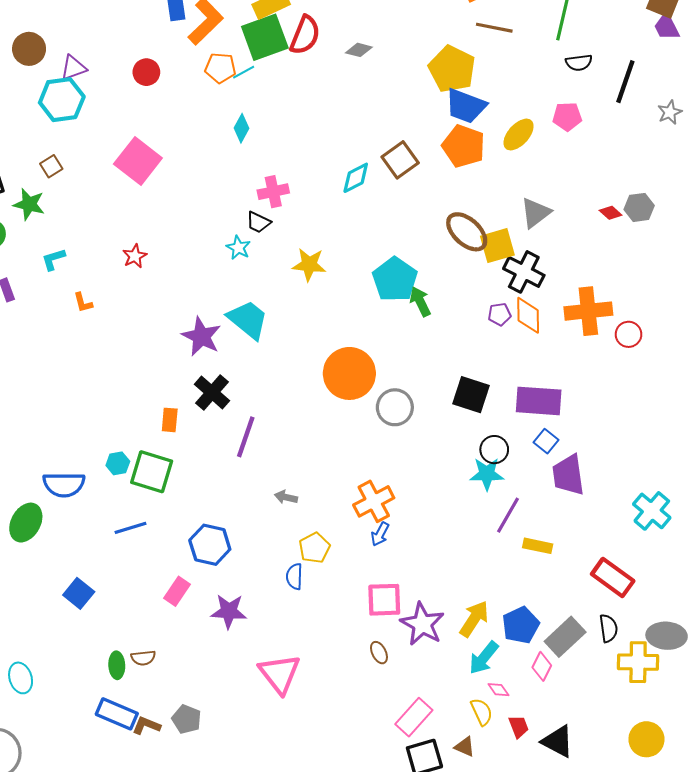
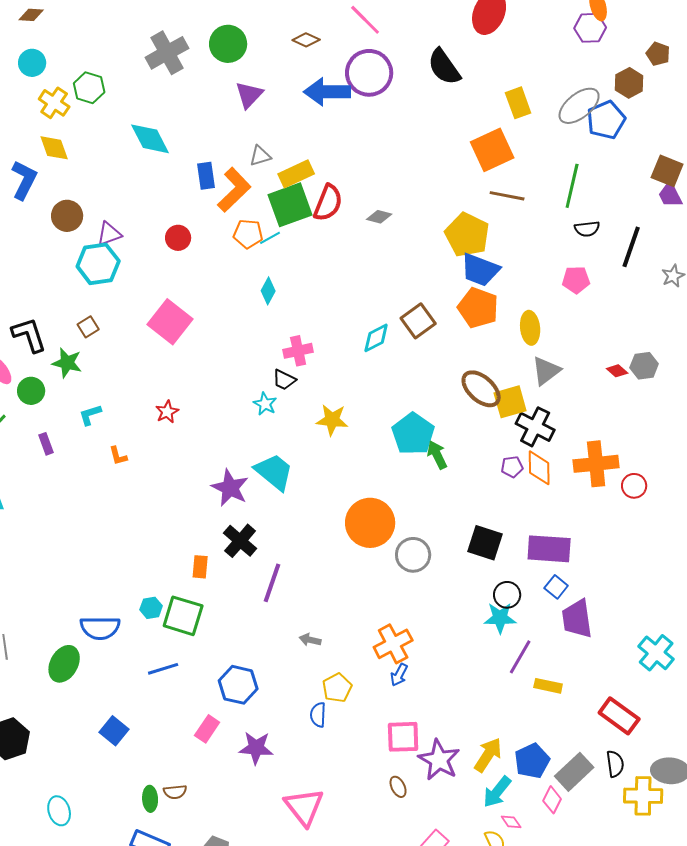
yellow ellipse: (519, 135) -> (530, 328), moved, turned -48

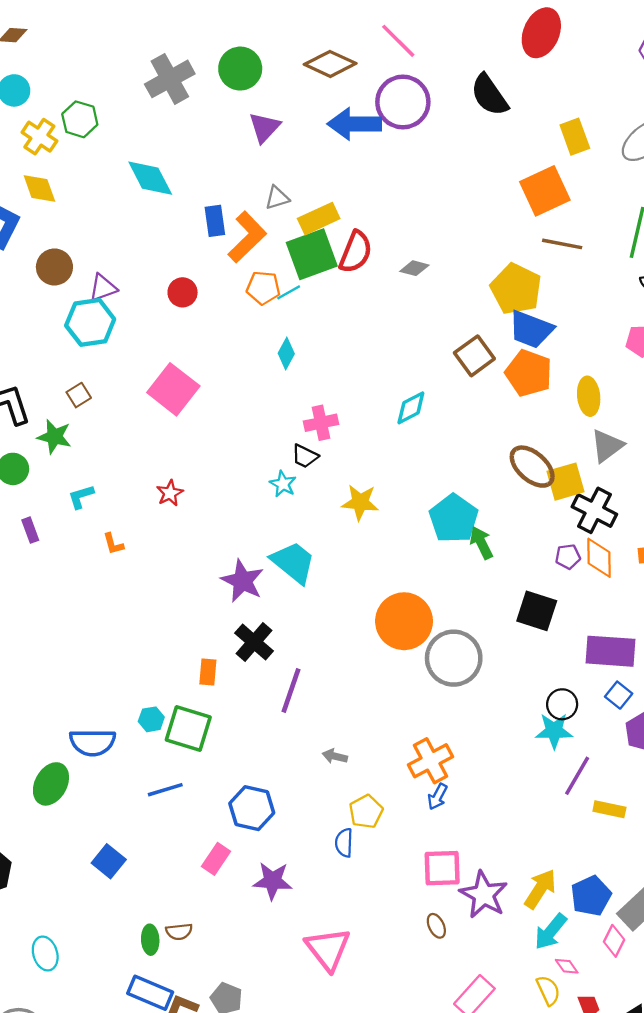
brown diamond: (306, 40) -> (330, 64), size x1.6
brown square: (418, 321) -> (474, 356), moved
black square: (485, 543) -> (537, 611), moved
gray circle: (413, 555) -> (454, 658), size x1.4

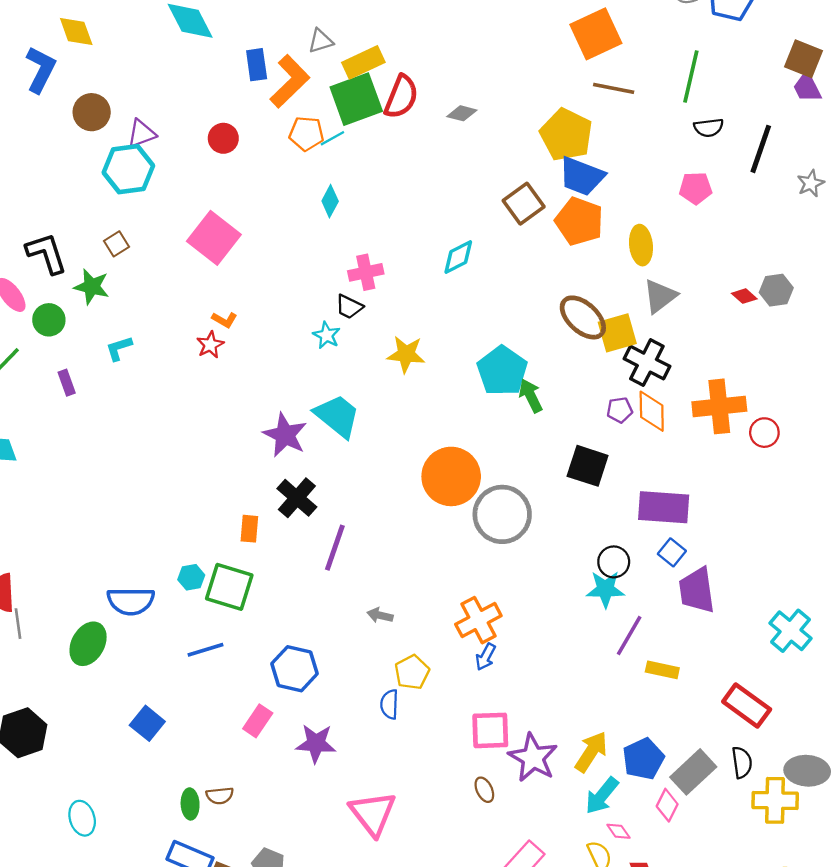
orange L-shape: (113, 544) -> (224, 320), moved, turned -45

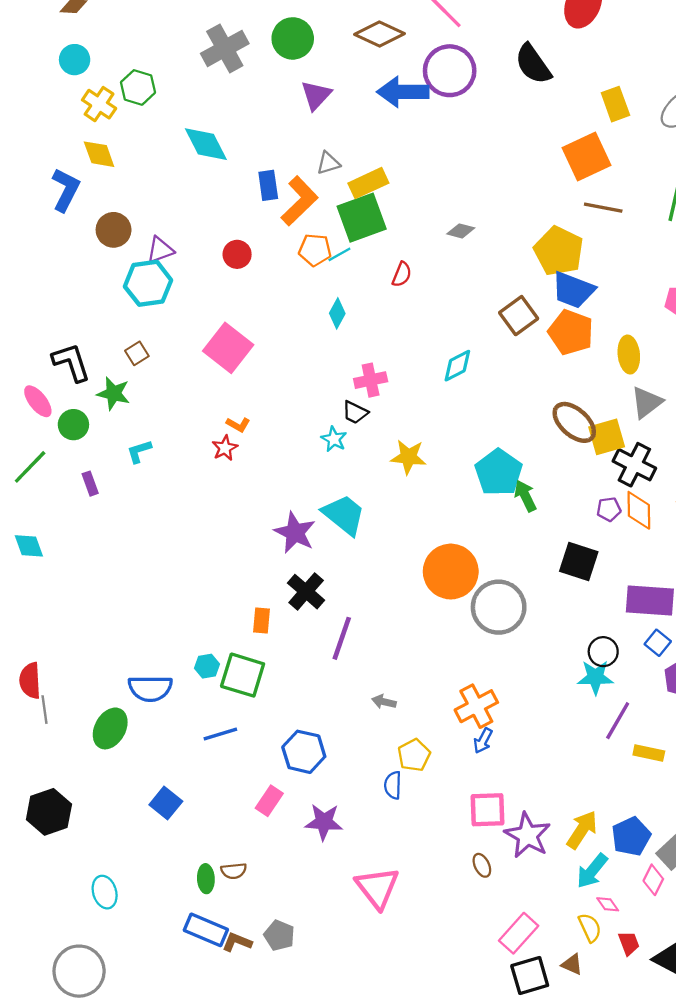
red semicircle: (401, 97) -> (402, 274), moved, size x0.6

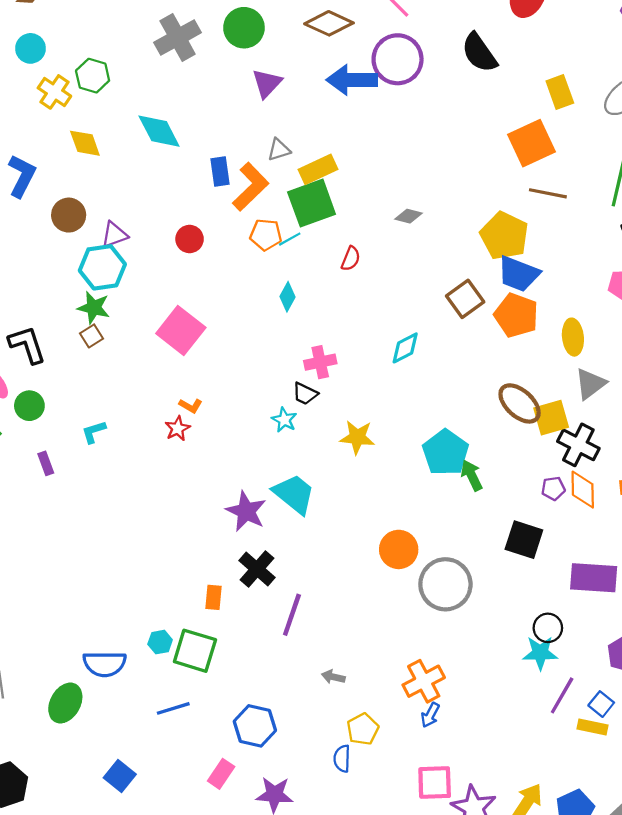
yellow diamond: (99, 154) -> (85, 143), moved
green star: (114, 393) -> (94, 308), moved
orange circle: (451, 572) -> (399, 549), size x0.7
blue square: (658, 643) -> (601, 704), moved

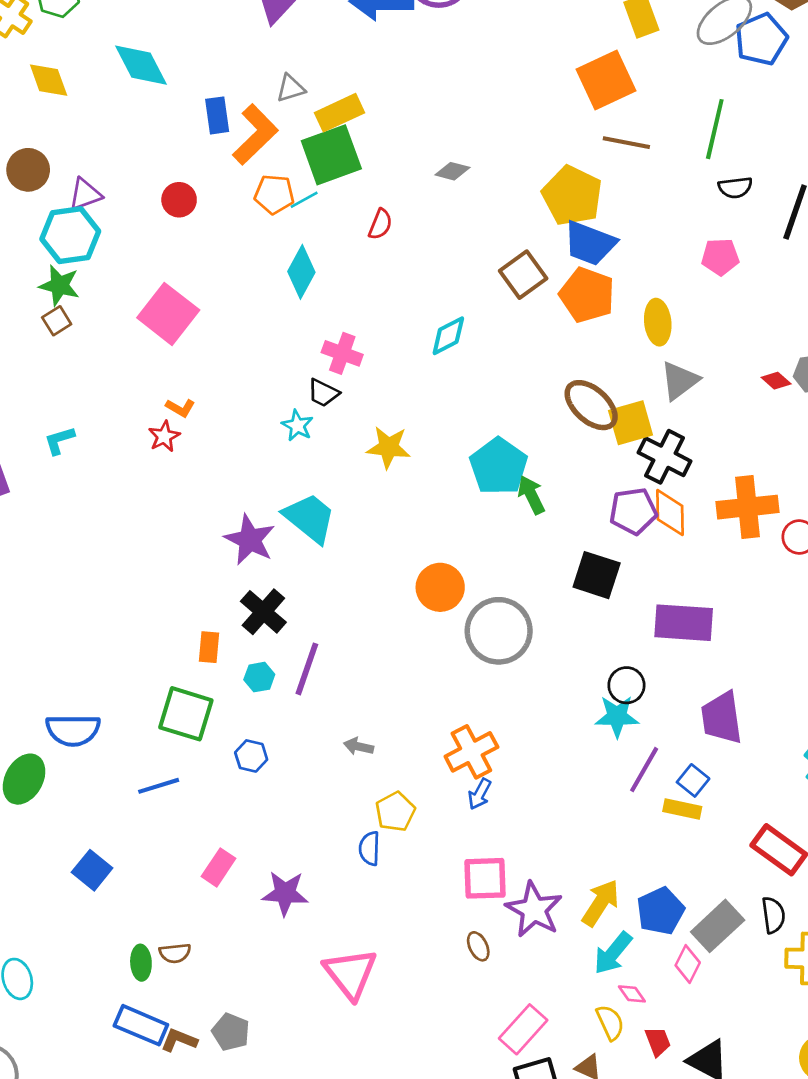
cyan diamond: (288, 297) -> (301, 272), size x1.4
pink cross: (320, 362) -> (342, 353), turned 32
purple pentagon: (553, 488) -> (633, 511), size x1.6
cyan hexagon: (160, 642) -> (259, 677), moved
blue hexagon: (255, 726) -> (251, 756), moved, size x0.6

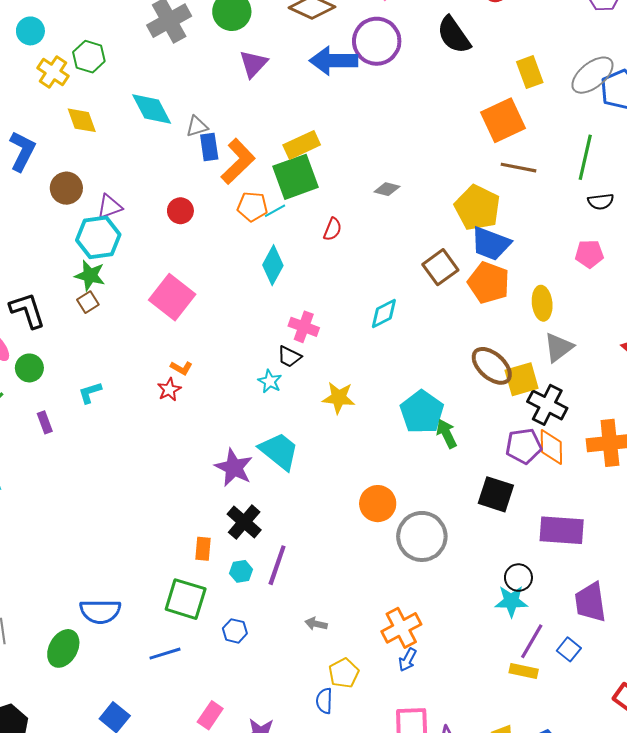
gray triangle: (291, 88) -> (197, 126), moved
yellow rectangle: (682, 809) -> (524, 671), moved

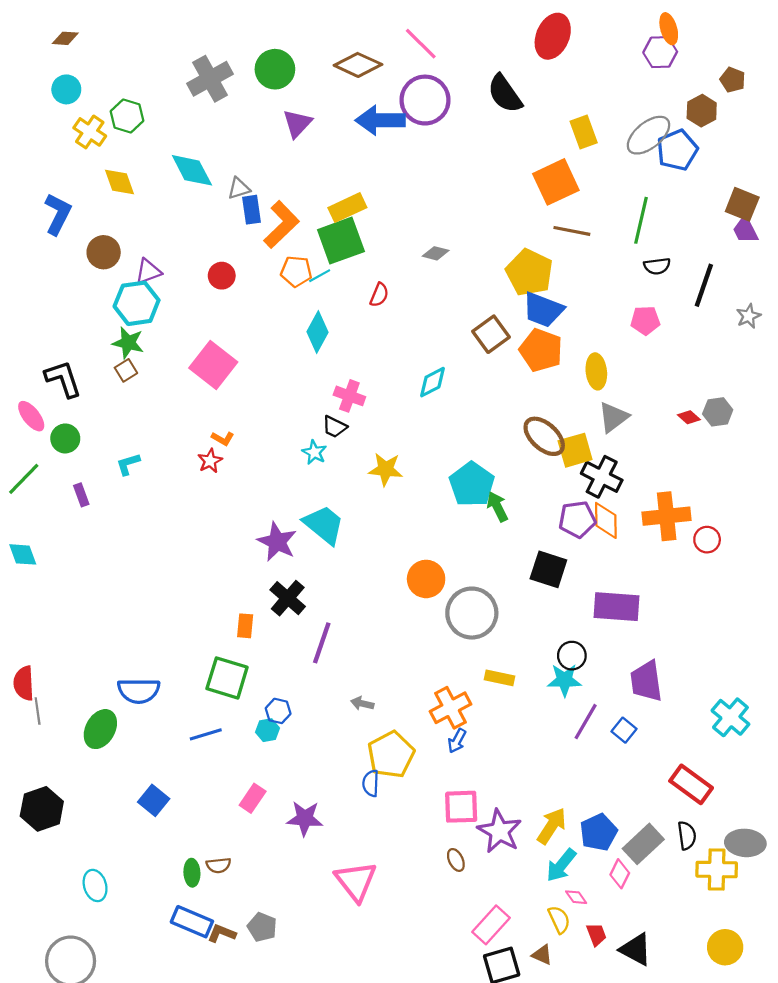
cyan hexagon: (241, 571) -> (267, 730), moved
yellow rectangle: (524, 671) -> (499, 678), moved
yellow pentagon: (344, 673) -> (391, 755), size x1.5

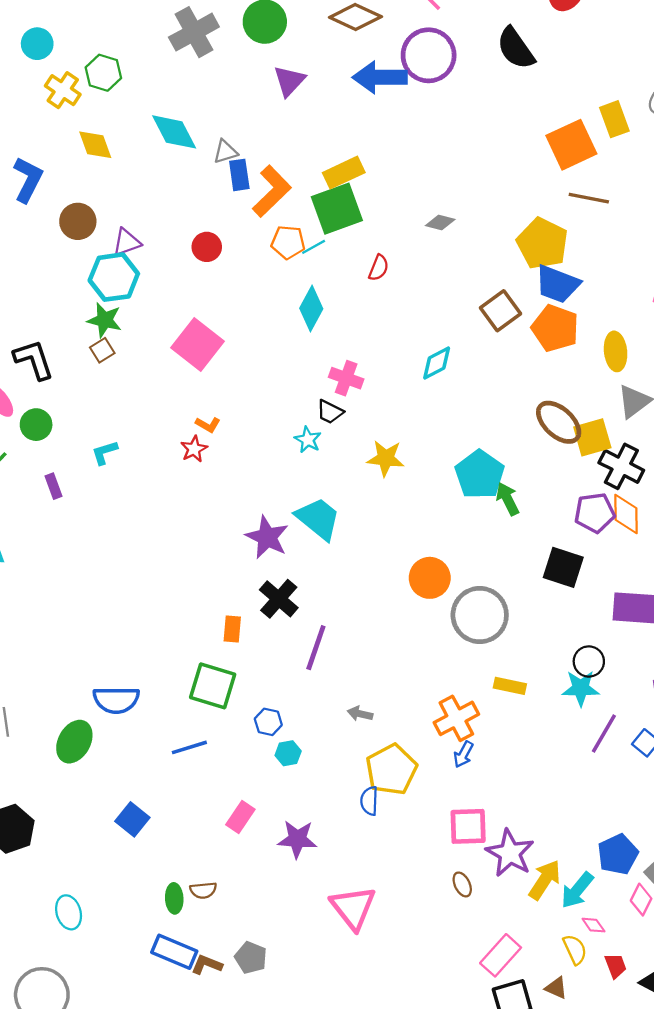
yellow rectangle: (584, 132) -> (614, 119), moved
cyan hexagon: (267, 730) -> (288, 753), moved
yellow arrow: (552, 826) -> (545, 880), moved

